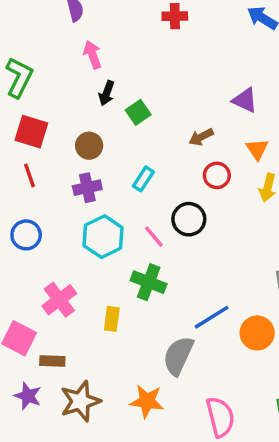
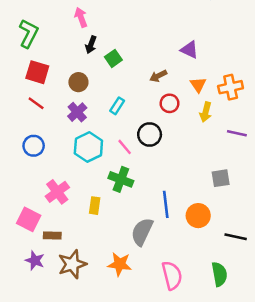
red line: (30, 175) -> (36, 103), turned -35
purple cross: (87, 188) -> (77, 112), turned -30
blue line: (212, 317) -> (166, 204), turned -65

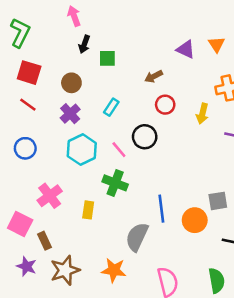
green square: (113, 58) -> (107, 58), turned 35
orange triangle: (198, 85) -> (217, 44), moved
gray square: (221, 178) -> (218, 201), moved
brown rectangle: (52, 236) -> (45, 241), turned 63

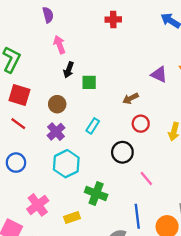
pink line: (119, 150) -> (146, 179), moved
yellow rectangle: (88, 210) -> (72, 217), turned 63

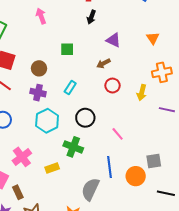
black arrow: (69, 70) -> (91, 17), moved
purple triangle: (159, 74) -> (114, 40), moved
purple cross: (56, 132) -> (38, 93), turned -35
black circle: (122, 152) -> (85, 118), moved

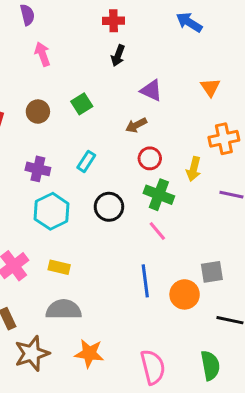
green square: (67, 49) -> (82, 104), turned -32
brown circle: (39, 68) -> (38, 112), moved
green cross: (73, 147) -> (159, 195), moved
yellow rectangle: (52, 168) -> (59, 267), moved, turned 32
gray semicircle: (90, 189) -> (64, 310), moved, turned 65

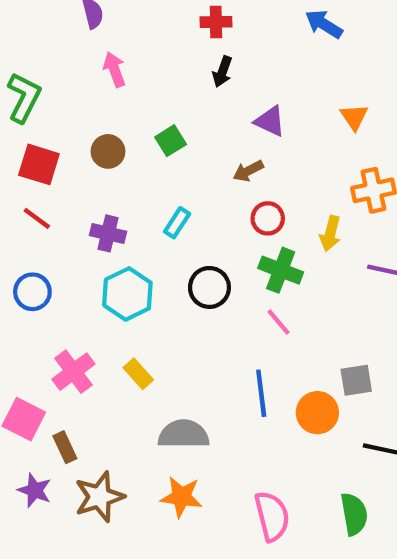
yellow rectangle: (59, 267) -> (138, 374), turned 35
gray semicircle: (64, 310) -> (184, 434), moved

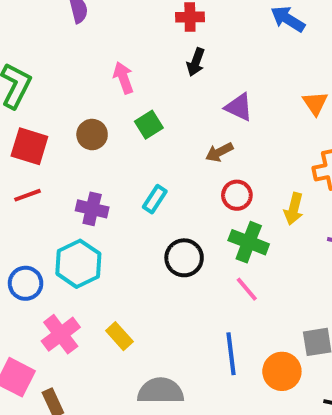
pink arrow: (114, 69) -> (123, 78), moved
red line: (37, 218) -> (27, 195), turned -56
blue circle: (32, 292) -> (26, 283), moved
cyan hexagon: (127, 294) -> (78, 264), moved

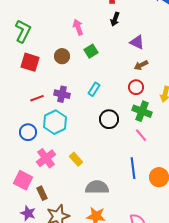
brown arrow: (219, 152) -> (141, 65), moved
red line: (27, 195) -> (37, 98), moved

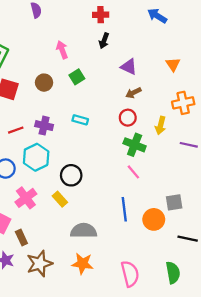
cyan rectangle: (94, 89) -> (80, 120), turned 72
black circle: (109, 119) -> (71, 175), moved

